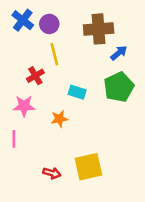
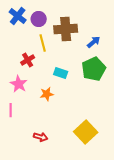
brown cross: (99, 29) -> (66, 29), moved
pink star: (24, 106) -> (19, 84), turned 30
yellow square: (88, 167) -> (86, 132), moved, turned -30

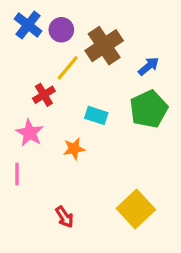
brown cross: (66, 29) -> (104, 46), turned -30
yellow line: (43, 43) -> (68, 68), turned 54
red arrow: (41, 137) -> (65, 217), turned 40

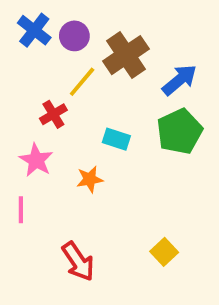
blue arrow: (149, 66) -> (179, 80), size x1.4
yellow square: (136, 209) -> (164, 252), size x0.6
red arrow: (65, 217) -> (78, 261), size x1.5

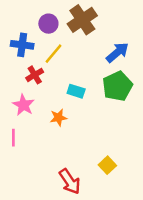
blue cross: (34, 30) -> (22, 45), moved, turned -30
brown cross: (126, 55) -> (82, 20), moved
red arrow: (78, 261) -> (70, 181), moved

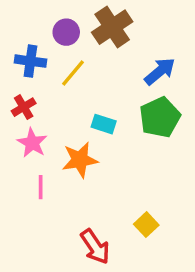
red cross: (35, 75) -> (24, 107), moved
orange star: (58, 118) -> (80, 160), size x1.5
pink line: (13, 138) -> (41, 187), moved

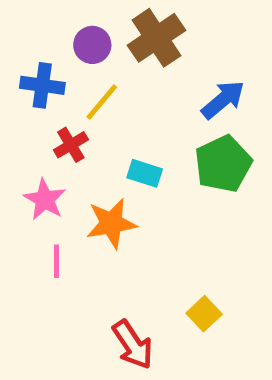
red cross: (24, 107) -> (71, 145), moved

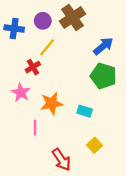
blue cross: (42, 85) -> (14, 29), moved
green pentagon: (223, 164) -> (103, 76), turned -30
cyan rectangle: (145, 173) -> (85, 111), moved
pink line: (57, 261) -> (35, 128), moved

